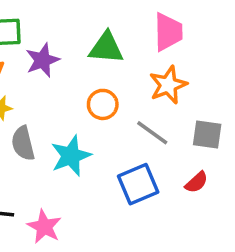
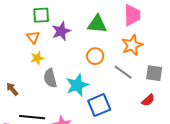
blue square: (138, 184) -> (99, 105), moved

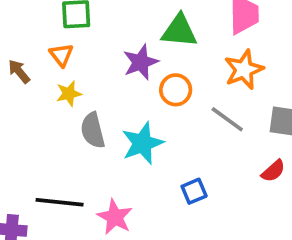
purple star: (61, 31) -> (141, 62), moved
brown arrow: (12, 89) -> (19, 71), moved
blue square: (99, 105) -> (194, 191), moved, size x0.6

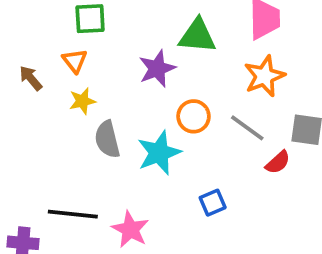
orange circle: (176, 90) -> (194, 116), moved
red semicircle: (273, 171) -> (278, 162), moved

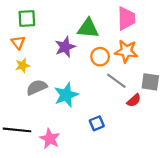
orange star: (264, 76) -> (126, 51), turned 30
orange circle: (194, 116) -> (100, 57), moved
gray semicircle: (107, 139) -> (37, 87), turned 80

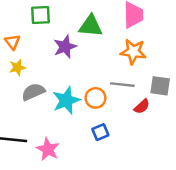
green square: (27, 18) -> (41, 15), moved
orange circle: (100, 57) -> (95, 98), moved
gray line: (116, 81) -> (122, 85), turned -30

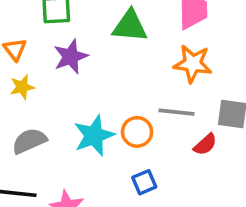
purple star: (65, 47) -> (71, 56), moved
gray semicircle: (33, 92) -> (29, 141), moved

